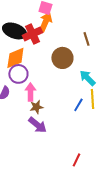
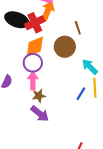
brown line: (86, 39) -> (78, 28), moved
orange diamond: (15, 58) -> (35, 47), moved
purple circle: (18, 74) -> (33, 63), moved

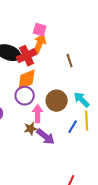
brown circle: (65, 47) -> (57, 101), moved
pink arrow: (33, 81) -> (38, 114), moved
purple arrow: (40, 114) -> (46, 137), moved

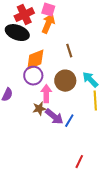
red cross: (27, 56) -> (24, 15), moved
brown line: (70, 61) -> (69, 51), moved
blue line: (73, 127) -> (69, 121), moved

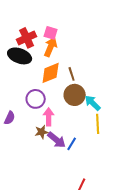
orange diamond: (35, 60) -> (51, 73), moved
brown circle: (65, 81) -> (75, 95), moved

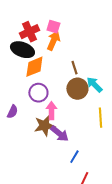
orange diamond: (51, 73) -> (34, 67), moved
cyan arrow: (93, 103) -> (94, 85), moved
brown star: (42, 132) -> (44, 126), size x1.5
blue line: (72, 144) -> (74, 157), moved

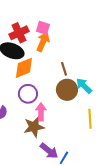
purple arrow: (59, 134) -> (49, 151), moved

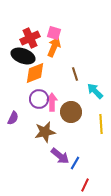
brown circle: (67, 90) -> (71, 112), moved
pink arrow: (41, 112) -> (52, 102), moved

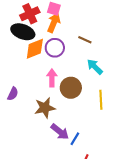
brown line: (75, 74) -> (85, 40), moved, turned -48
purple circle: (39, 99) -> (55, 48), moved

